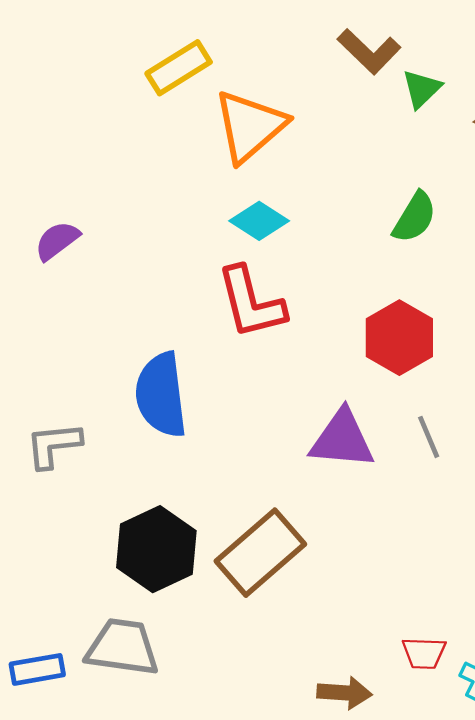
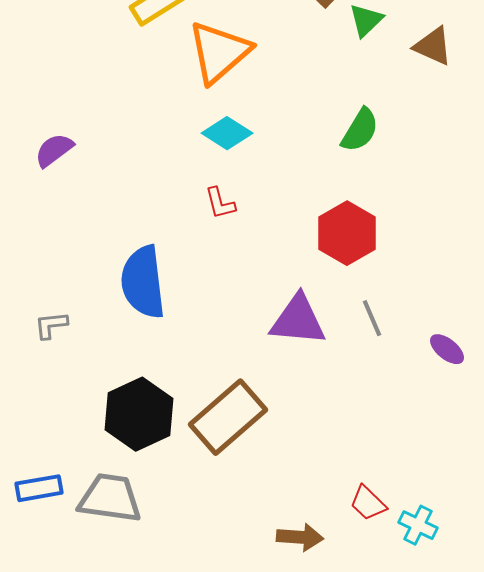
red L-shape: (251, 303) -> (220, 203), size x0.5
gray L-shape: (54, 445) -> (51, 325), size x0.7
red trapezoid: (424, 653) -> (368, 503), turned 42
blue rectangle: (37, 669) -> (39, 488), moved

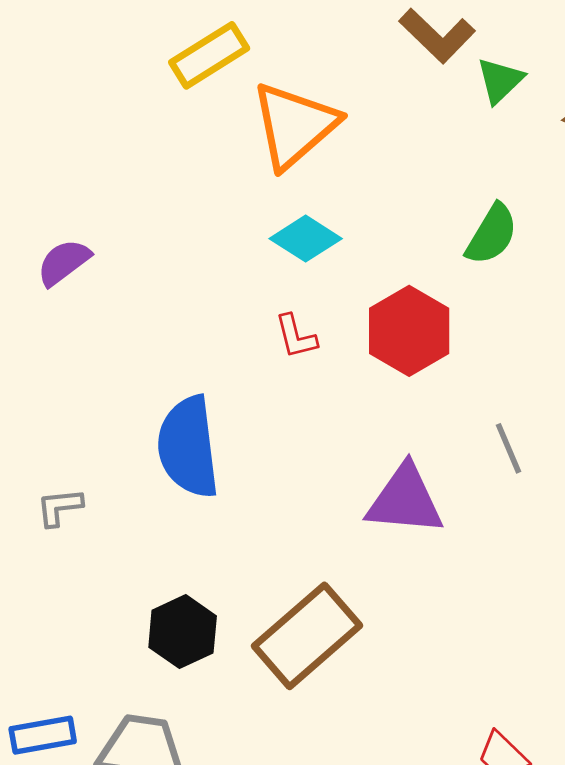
red hexagon: (347, 233) -> (409, 331), moved
gray line: (372, 318) -> (508, 448), moved
black hexagon: (139, 414) -> (183, 632), size x0.7

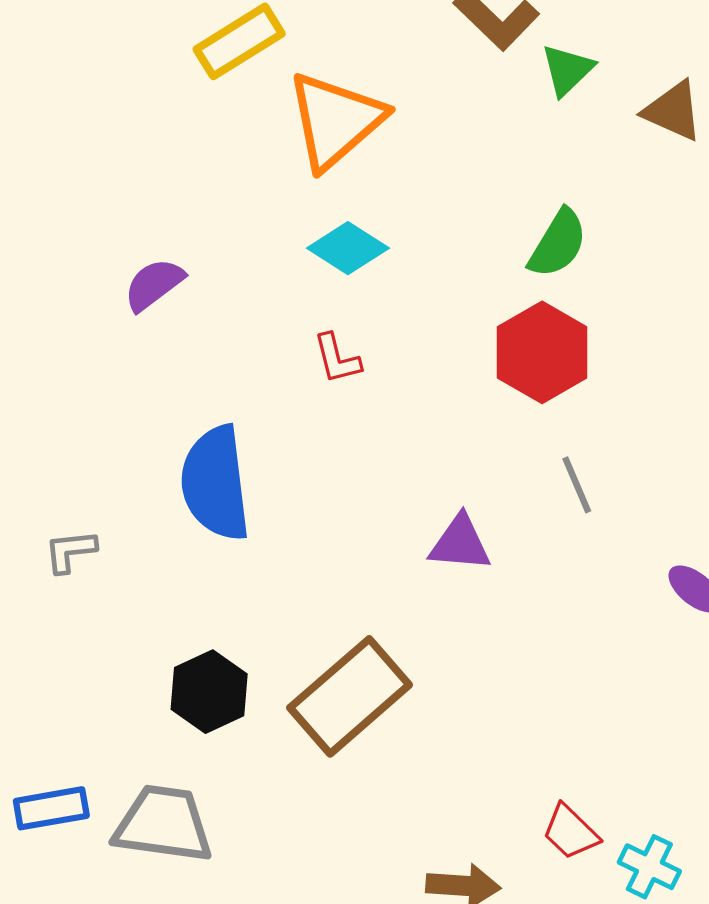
purple semicircle: (64, 262) -> (154, 284), moved
red hexagon: (409, 331) -> (542, 352), moved
purple triangle: (405, 500) -> (460, 543), size x0.7

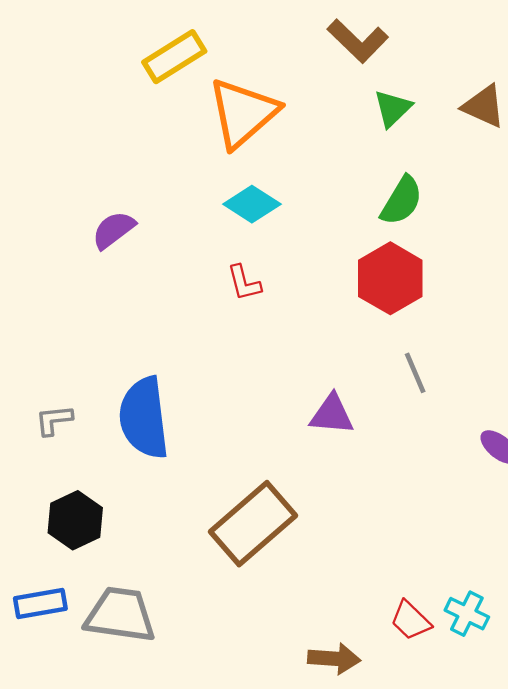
green triangle: (567, 70) -> (393, 108), moved
blue semicircle: (215, 483) -> (144, 418), moved
black hexagon: (209, 692) -> (75, 520), moved
cyan cross: (649, 867) -> (467, 614), moved

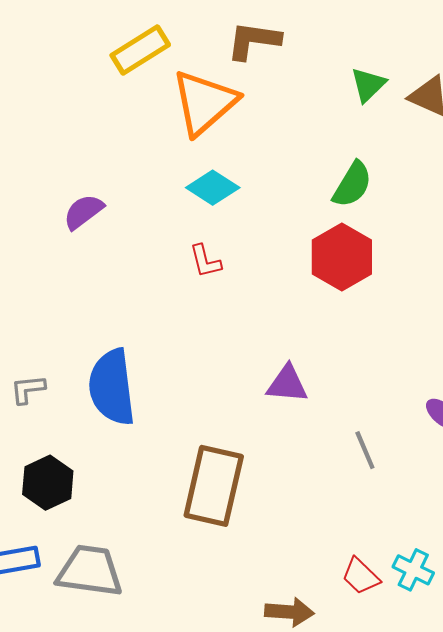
brown L-shape: (358, 41) -> (254, 41), moved, turned 144
green triangle: (393, 108) -> (368, 85), moved
gray line: (415, 373) -> (365, 450), moved
brown rectangle: (253, 524) -> (214, 486), turned -36

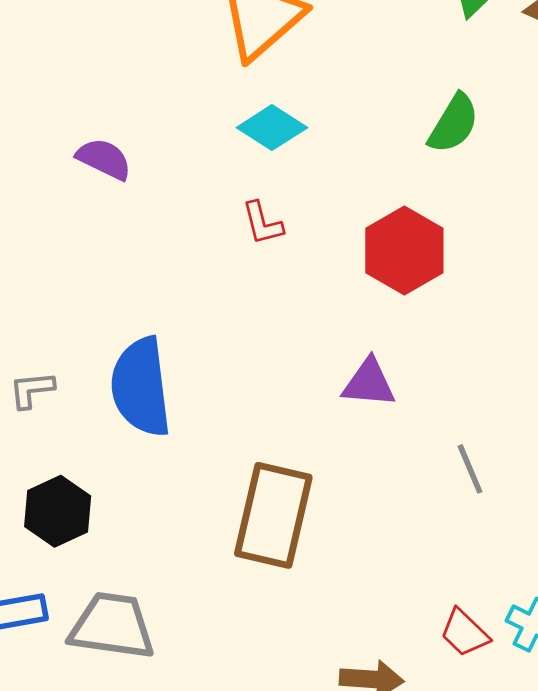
purple semicircle: (83, 212) -> (104, 159), turned 63
red hexagon: (342, 257) -> (404, 250), moved

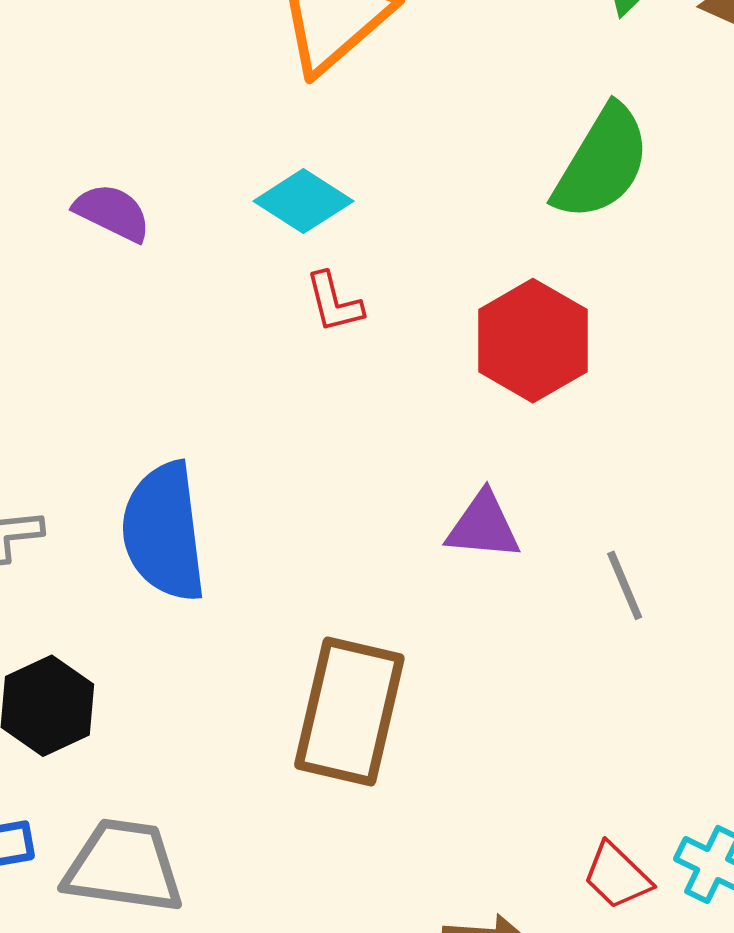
green semicircle: (454, 123) -> (602, 163), size x1.4
cyan diamond: (272, 128) -> (303, 201), moved
gray line: (470, 469) -> (625, 585), moved

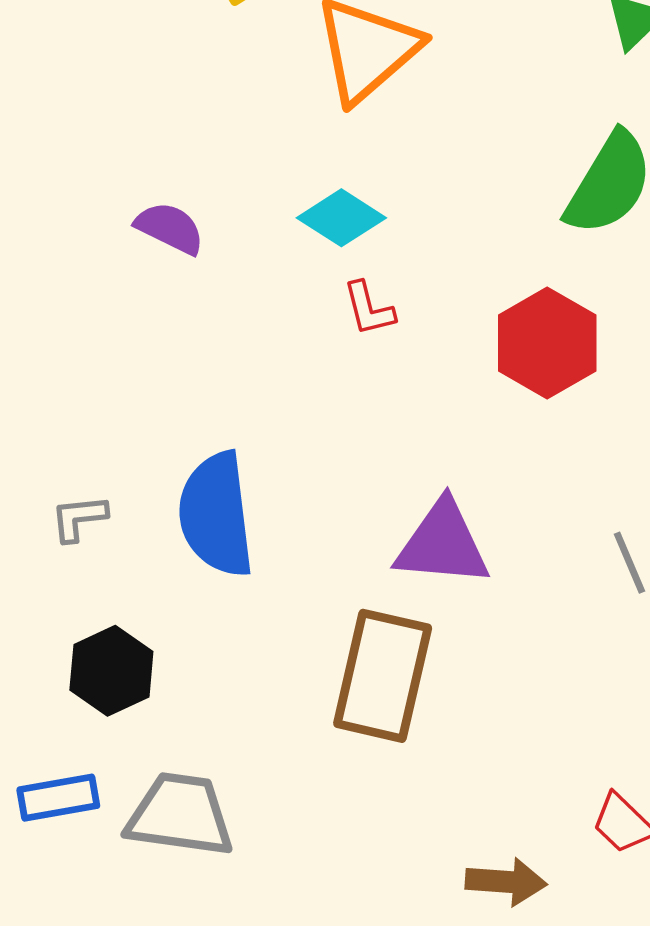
purple triangle: (483, 526) -> (443, 544), moved, size x1.4

